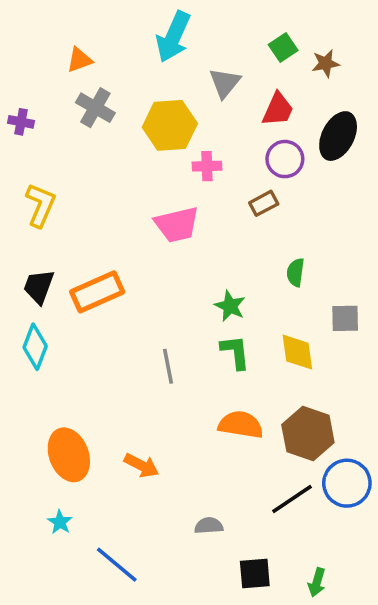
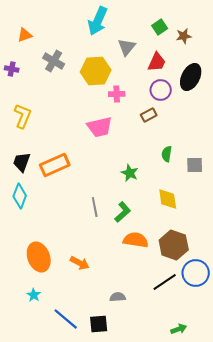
orange triangle: (79, 60) -> (25, 35), moved
gray square: (345, 318) -> (195, 165), moved
green L-shape: (235, 352) -> (123, 212), moved, turned 55
black square: (255, 573) -> (99, 324), moved
green arrow: (317, 582) -> (179, 329), turned -126

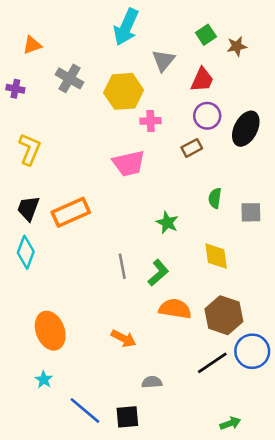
black ellipse: (191, 77) -> (246, 129), moved
orange arrow: (80, 263) -> (124, 338), moved

